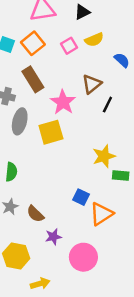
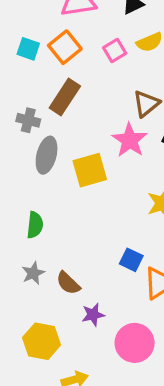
brown rectangle: (33, 79) -> (65, 97), turned 65
pink star: (63, 102) -> (130, 140), moved

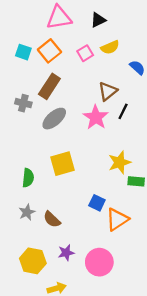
gray ellipse: (47, 155) -> (54, 119), moved, turned 35
yellow square: (90, 170) -> (63, 164), moved
purple star: (93, 315) -> (66, 253), moved

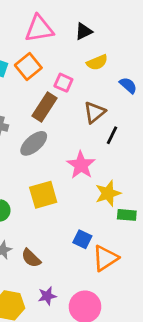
pink square: (85, 53) -> (63, 83), moved, turned -35
brown rectangle: (49, 86) -> (45, 107), moved
pink star: (96, 117) -> (81, 165), moved

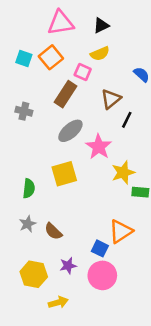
yellow semicircle: (97, 62) -> (100, 54), moved
gray ellipse: (34, 143) -> (70, 131), moved
blue square: (82, 239) -> (100, 248), moved

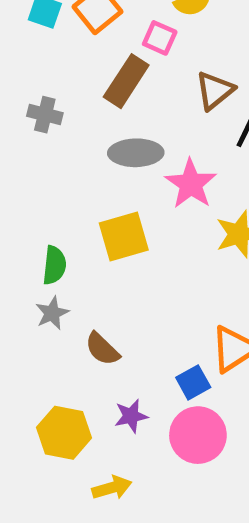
gray ellipse: (70, 131) -> (136, 153), turned 40
gray star: (28, 224) -> (52, 313), moved
blue square: (100, 248) -> (193, 382), turned 35

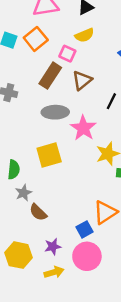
brown triangle: (215, 91) -> (82, 80), moved
gray star: (52, 313) -> (23, 193), moved
yellow arrow: (112, 488) -> (54, 272), moved

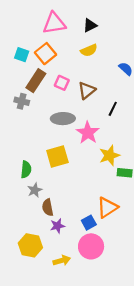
pink square: (67, 54) -> (62, 83), moved
brown rectangle: (50, 76) -> (36, 81), moved
brown semicircle: (38, 212) -> (48, 207), turned 35
purple star: (53, 247) -> (57, 226), moved

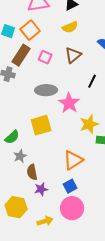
brown triangle: (87, 90) -> (73, 55), moved
green semicircle: (26, 170) -> (12, 137), turned 42
orange triangle: (107, 207) -> (73, 160), moved

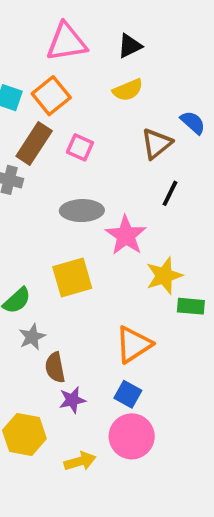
brown triangle: (73, 55) -> (157, 144), moved
blue square: (70, 186) -> (128, 394), turned -32

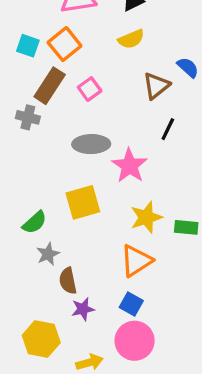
pink square: (80, 147) -> (90, 89), turned 30
yellow star: (164, 276) -> (146, 217), moved

